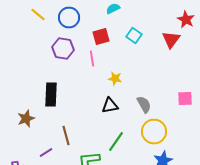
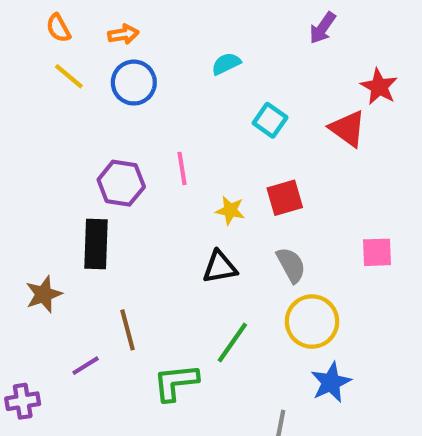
red square: (101, 36) -> (285, 198), moved
red triangle: (171, 40) -> (348, 129), turned -30
purple hexagon: (63, 48) -> (121, 183), moved

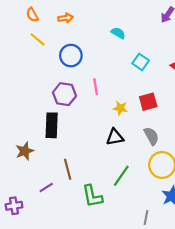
cyan semicircle: (226, 64) -> (118, 33), turned 56
blue circle: (134, 83) -> (71, 56), moved
green L-shape: (176, 382) -> (92, 196), turned -95

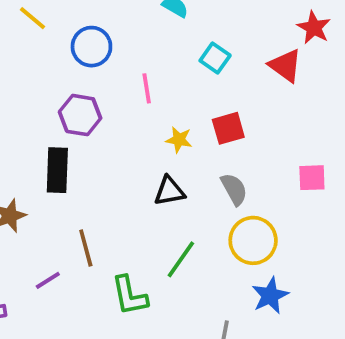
pink line: (96, 87) -> (147, 88), moved

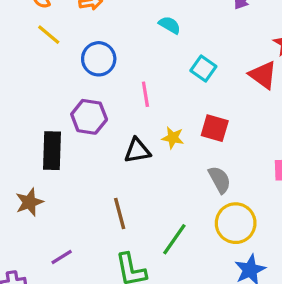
red square: (228, 128) -> (215, 128), turned 32
black rectangle: (57, 170) -> (52, 151), moved
black triangle: (169, 191) -> (137, 151), moved
brown line: (86, 248) -> (120, 213), moved

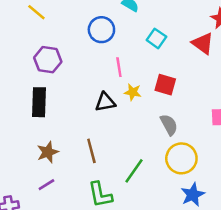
blue circle: (99, 59) -> (101, 30), moved
pink line: (145, 94) -> (119, 67), moved
purple hexagon: (89, 117) -> (48, 60), moved
brown star: (29, 202) -> (48, 152), moved

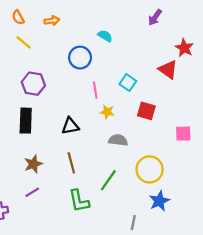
cyan square: (156, 38) -> (128, 83), moved
red square: (165, 85) -> (146, 111), moved
black triangle: (105, 102) -> (70, 126), moved
gray semicircle: (169, 125) -> (118, 140), moved, turned -54

